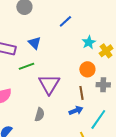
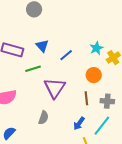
blue line: (65, 21) -> (66, 55), moved
gray cross: (103, 85) -> (107, 101), moved
blue arrow: (76, 111) -> (79, 124), moved, turned 144

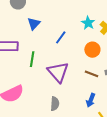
blue triangle: (42, 46) -> (34, 24), moved, turned 40
green line: (33, 69) -> (32, 59), turned -49
brown line: (86, 98) -> (91, 74), turned -48

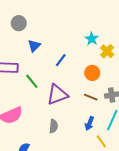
cyan star: (88, 23) -> (92, 39), moved
green line: (32, 59) -> (32, 81), turned -49
purple triangle: (58, 72) -> (57, 95), turned 50

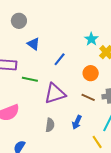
blue triangle: (34, 46) -> (34, 44), turned -40
green line: (32, 81) -> (30, 79), turned -42
blue arrow: (89, 123) -> (77, 122), moved

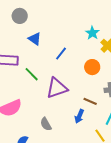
green line: (30, 79) -> (32, 74), turned 35
brown line: (88, 97) -> (90, 101), moved
gray semicircle: (50, 125) -> (46, 124), moved, turned 144

